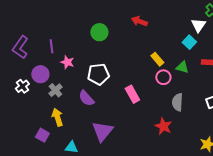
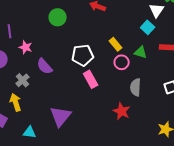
white pentagon: (98, 74) -> (83, 55), moved
gray cross: (55, 90) -> (23, 80), moved
purple semicircle: (86, 98) -> (45, 66), moved

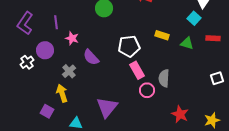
yellow rectangle: (116, 44) -> (162, 35), turned -32
pink circle: (122, 62) -> (147, 90), moved
gray semicircle: (136, 87) -> (164, 78), moved
red star: (122, 111) -> (180, 114), moved

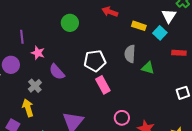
yellow rectangle: (162, 35) -> (139, 26), moved
green triangle: (187, 43) -> (148, 68), moved
gray semicircle: (164, 78) -> (130, 54), moved
pink circle: (147, 90) -> (122, 118), moved

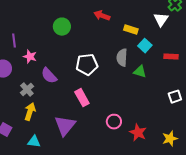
cyan square: (160, 33) -> (145, 46), moved
pink rectangle: (103, 85) -> (82, 98), moved
yellow arrow: (28, 108) -> (30, 112), moved, turned 36

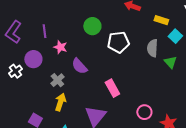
green circle: (62, 27) -> (92, 26), moved
white pentagon: (87, 65) -> (118, 42), moved
green triangle: (140, 72) -> (170, 62), turned 32

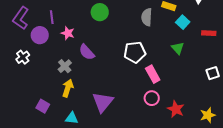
white pentagon: (118, 42) -> (135, 52), moved
gray semicircle: (152, 48) -> (147, 17), moved
purple circle: (33, 59) -> (40, 35), moved
pink rectangle: (112, 88) -> (153, 74), moved

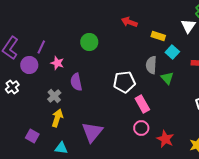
purple line: (52, 17) -> (41, 47), turned 32
gray semicircle: (147, 17) -> (151, 65), moved
purple semicircle: (87, 52) -> (76, 82), turned 30

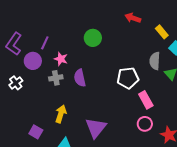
yellow rectangle: (158, 36) -> (162, 32), turned 32
gray cross: (54, 96) -> (56, 78), moved, turned 32

